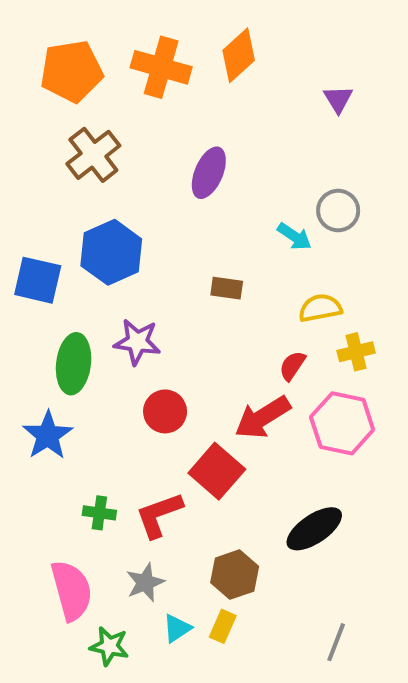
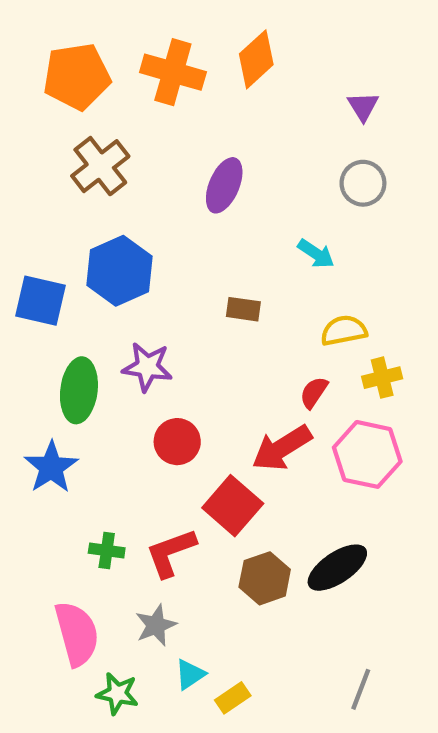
gray circle: (338, 211) -> (363, 183), moved
brown hexagon: (235, 575) -> (265, 578), moved
yellow rectangle: (223, 626) -> (233, 698), moved, turned 32

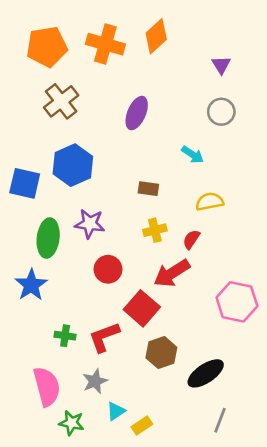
yellow cross: (382, 378) -> (155, 230), moved
pink hexagon: (367, 454) -> (237, 302), moved
black ellipse: (337, 568) -> (206, 373), moved

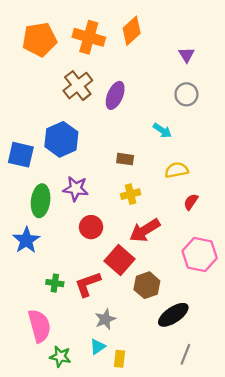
brown cross: (61, 101) -> (78, 86), moved
red semicircle: (191, 239) -> (191, 202), moved
brown hexagon: (161, 353) -> (147, 285), moved
gray star: (95, 381) -> (105, 319), moved
yellow rectangle: (142, 426) -> (120, 359), turned -49

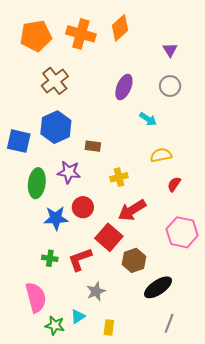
brown cross: (78, 86) -> (55, 81), moved
purple ellipse: (115, 95) -> (124, 87), moved
brown rectangle: (125, 159) -> (93, 146), moved
blue star: (26, 240) -> (56, 218), moved, turned 30
cyan triangle: (98, 347) -> (78, 316), moved

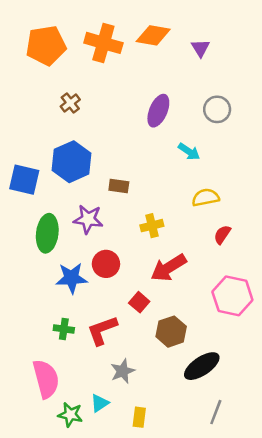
orange diamond: (120, 28) -> (153, 35), turned 52
purple triangle: (170, 50) -> (200, 48), moved
brown cross: (55, 81) -> (70, 103), size x0.6
red square: (109, 237) -> (139, 302), size x0.6

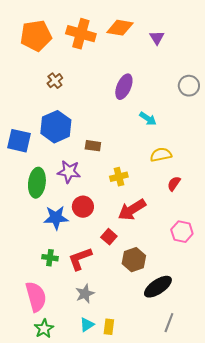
gray circle: (217, 109) -> (189, 86), moved
pink hexagon: (232, 296) -> (182, 232), size x0.7
gray star: (123, 371) -> (85, 294), moved
cyan triangle: (100, 403) -> (87, 325), moved
green star: (70, 415) -> (44, 329), moved, turned 30

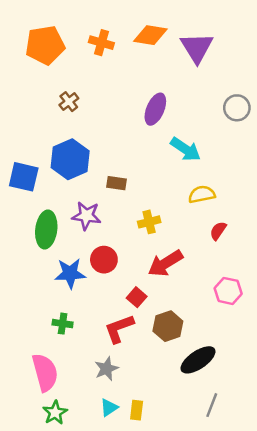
orange cross: (81, 34) -> (101, 43), size x0.7
purple triangle: (157, 38) -> (197, 48), size x1.8
cyan arrow: (148, 119) -> (185, 149), size x1.4
red L-shape: (80, 259) -> (119, 329), moved

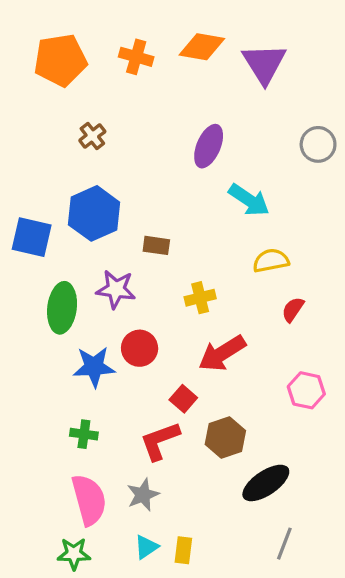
pink semicircle: (45, 372) -> (89, 500), moved
green star: (55, 413) -> (74, 554), turned 30

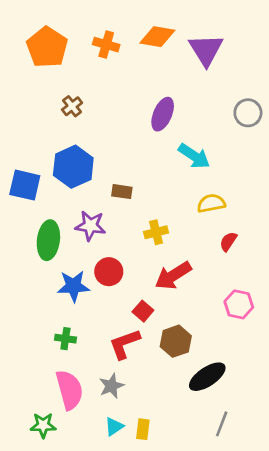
orange pentagon: (60, 60) -> (47, 47), turned -30
green star: (74, 554) -> (43, 425), moved

